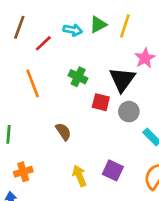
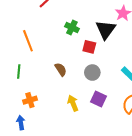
orange line: (33, 83) -> (28, 41), moved
gray circle: (129, 112) -> (92, 73), moved

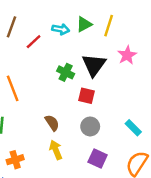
black triangle: (106, 30) -> (94, 65), moved
yellow arrow: (73, 103) -> (56, 150), moved

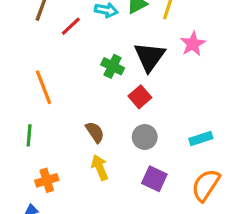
red square: (87, 96) -> (140, 97), turned 35
cyan rectangle: (133, 128) -> (201, 139), turned -63

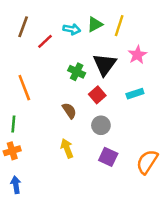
brown semicircle: (95, 132) -> (69, 111), moved
cyan rectangle: (201, 139) -> (135, 94), moved
orange cross: (47, 180) -> (12, 151), moved

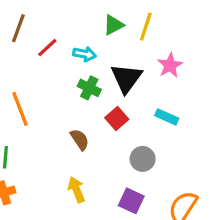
cyan arrow: (72, 29) -> (84, 54), moved
cyan rectangle: (135, 94) -> (167, 117), turned 42
gray circle: (101, 125) -> (143, 159), moved

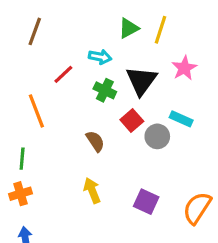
red line: (47, 48) -> (63, 74), moved
gray circle: (143, 159) -> (157, 136), moved

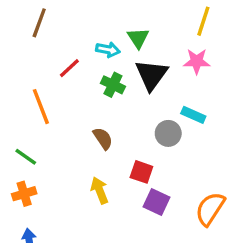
green triangle: (129, 28) -> (138, 38), moved, turned -35
yellow line: (160, 30) -> (203, 21), moved
pink star: (184, 68) -> (197, 61), turned 30
red square: (132, 120) -> (141, 172), moved, turned -30
green line: (22, 159) -> (26, 157), turned -60

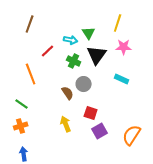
yellow line: (203, 21) -> (118, 23), moved
gray circle: (168, 133) -> (84, 84), moved
purple square: (156, 202) -> (100, 131), turned 35

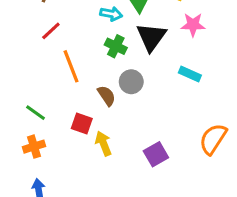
red line: (48, 51) -> (51, 31), moved
orange line: (31, 74) -> (71, 66), moved
red square: (91, 113) -> (82, 123), moved
orange semicircle: (132, 135) -> (213, 139), moved

